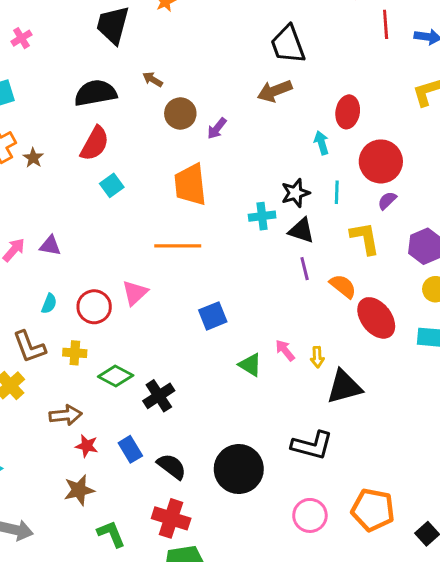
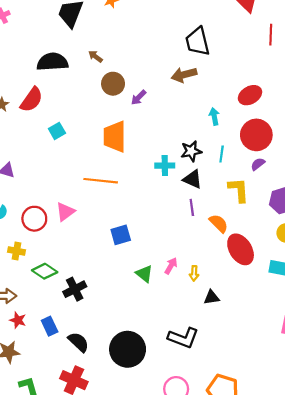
red ellipse: (348, 112) -> (250, 95), moved, turned 45
red semicircle: (95, 144) -> (32, 100), moved
pink arrow: (285, 350) -> (171, 266), turned 63
black triangle: (344, 387) -> (212, 297), size x0.6

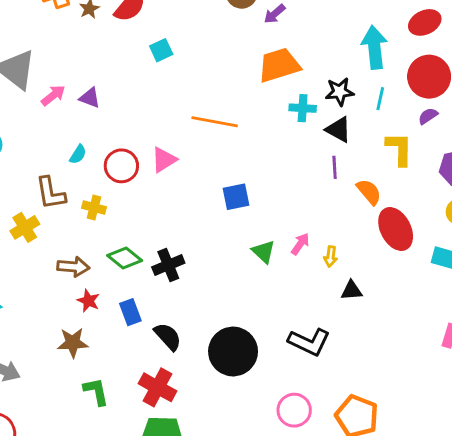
cyan arrow: (214, 116) -> (374, 47), size x1.8
orange trapezoid: (115, 137) -> (279, 65), moved, turned 68
green diamond: (45, 271) -> (125, 258), moved

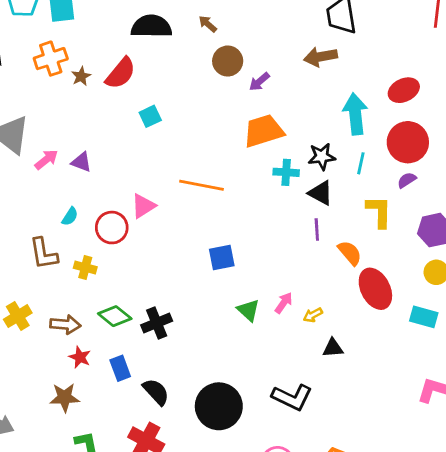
pink triangle: (164, 160) -> (143, 206), moved
yellow cross: (25, 227) -> (18, 316), moved
yellow arrow: (331, 256) -> (313, 315), turned 54

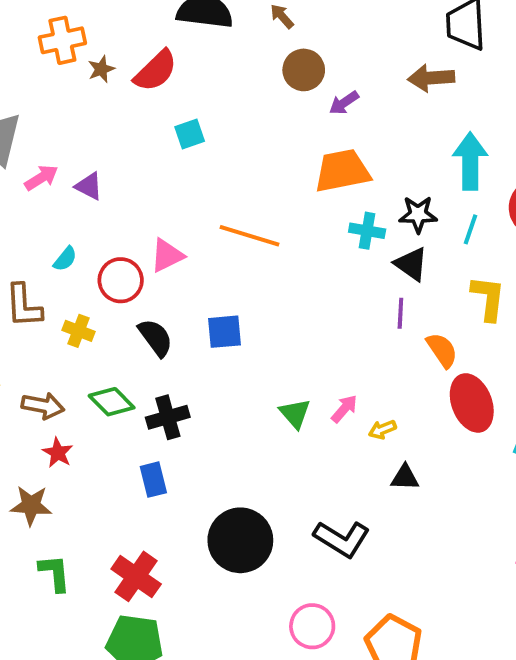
blue square: (222, 257) -> (225, 332), moved
blue rectangle: (120, 368) -> (153, 480), moved
black semicircle: (156, 392) -> (156, 338), moved

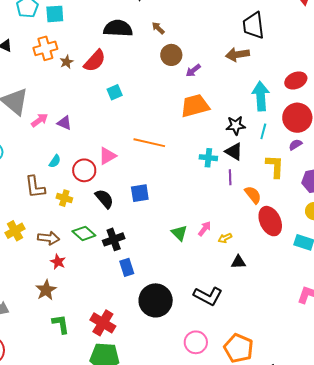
cyan cross: (367, 231) -> (208, 158), moved
blue rectangle: (153, 480) -> (127, 267), moved
brown star: (31, 505) -> (46, 290), turned -30

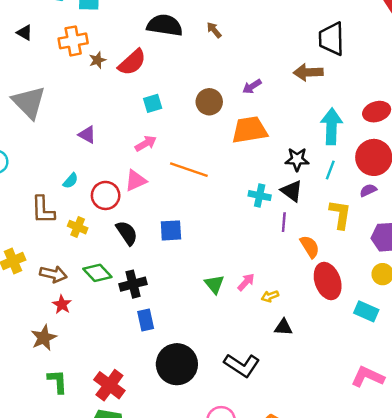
brown circle: (171, 55) -> (209, 102), moved
pink arrow: (40, 120) -> (146, 144), moved

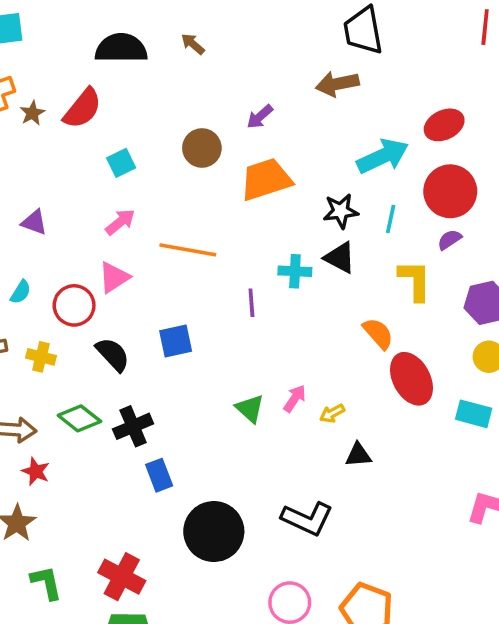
cyan arrow: (331, 126) -> (383, 156), turned 72
purple line: (284, 222) -> (251, 303), moved

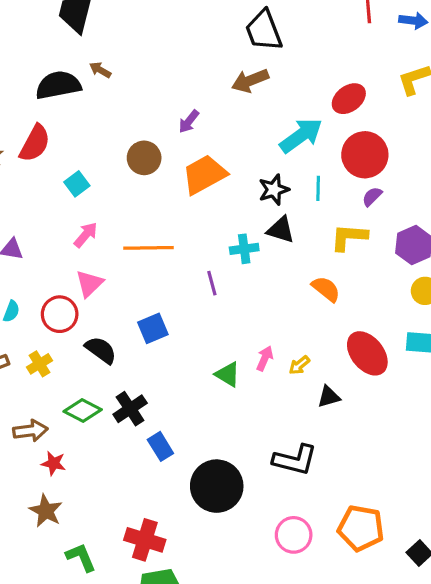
brown arrow: (193, 44) -> (100, 70), moved
yellow L-shape: (415, 280) -> (349, 237), turned -75
yellow cross: (41, 357) -> (40, 364), turned -35
red ellipse: (411, 379) -> (367, 353), moved

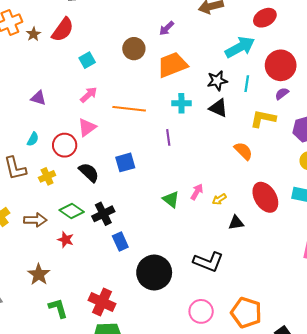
red ellipse: (349, 99) -> (265, 18), moved
cyan cross: (244, 249) -> (181, 103), moved
red star: (54, 463) -> (66, 240), moved

